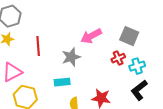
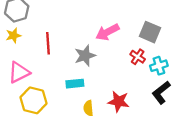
red cross: (118, 58) -> (138, 57), turned -32

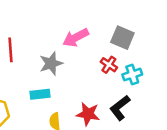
black L-shape: (161, 93) -> (120, 108), moved

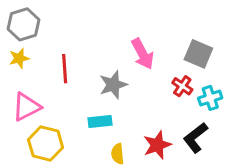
pink arrow: (76, 38) -> (143, 54), turned -90
red star: (88, 114) -> (157, 145), turned -30

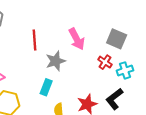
red line: (65, 69) -> (35, 40), moved
cyan rectangle: (100, 121) -> (46, 87), turned -63

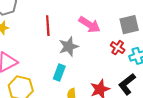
pink arrow: (77, 39) -> (89, 25), turned -30
gray square: (117, 39) -> (129, 25), turned -36

